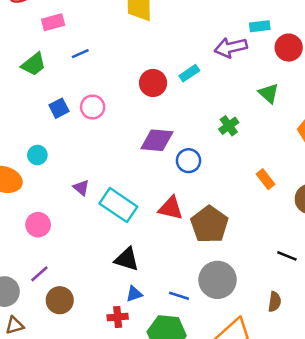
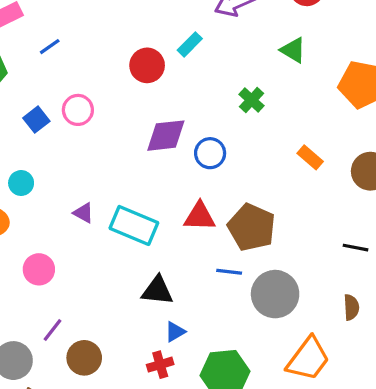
blue line: (179, 296) -> (229, 272), moved

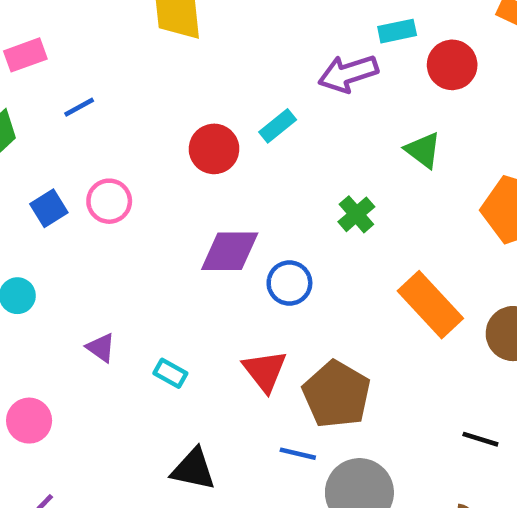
orange rectangle: (310, 157) -> (430, 305), size x1.8
red triangle: (200, 216) -> (265, 371), turned 44
cyan rectangle: (134, 225) -> (170, 373), size x0.5

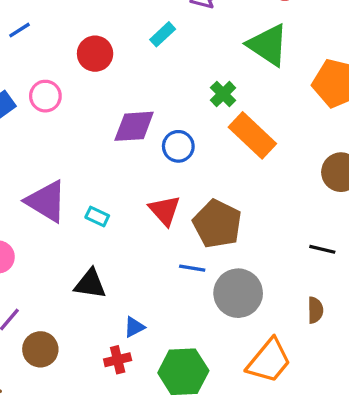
red circle: (214, 149) -> (95, 54), moved
green triangle: (423, 150) -> (268, 45), size x1.6
orange rectangle: (430, 305) -> (252, 135), moved
purple triangle: (101, 348) -> (46, 201), size x2.0
black triangle: (193, 469) -> (90, 284), moved

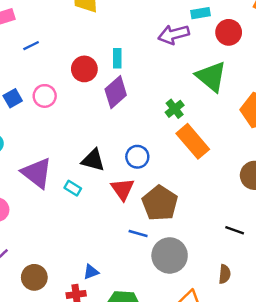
cyan rectangle: (163, 34) -> (117, 58), moved, turned -54
purple diamond: (134, 126) -> (116, 92), moved, turned -44
blue circle: (178, 146) -> (137, 157), moved
black triangle: (90, 284) -> (93, 160), moved
brown circle: (40, 349) -> (34, 277), moved

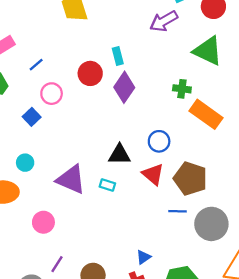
pink circle: (45, 96) -> (52, 94), moved
green cross: (175, 109) -> (182, 89), turned -30

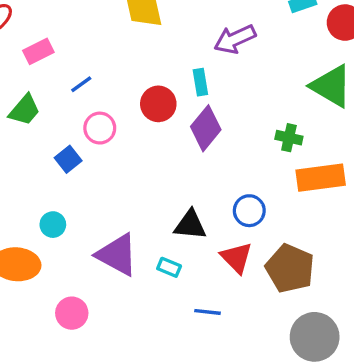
purple arrow: (164, 21) -> (235, 39), moved
orange rectangle: (206, 114) -> (321, 178), turned -48
blue line: (178, 211) -> (207, 312), moved

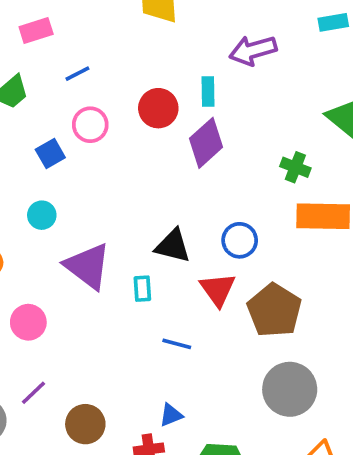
cyan circle: (53, 225) -> (42, 215), moved
cyan rectangle: (169, 267) -> (142, 289), turned 55

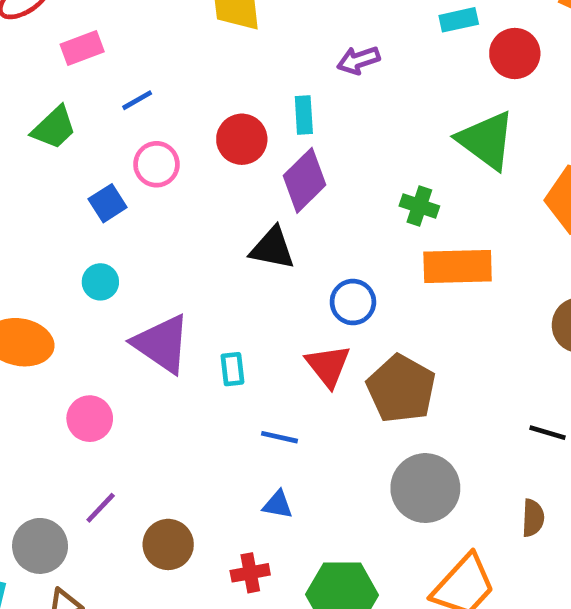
purple arrow: (253, 50) -> (358, 60), size x0.7
black triangle: (173, 246) -> (272, 248), moved
blue triangle: (171, 415) -> (278, 505), moved, turned 35

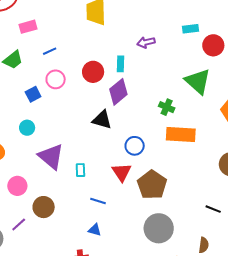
brown circle: (168, 544) -> (44, 207), moved

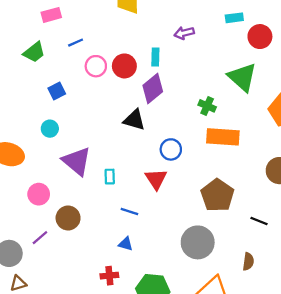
pink circle: (56, 79) -> (96, 66), moved
brown pentagon: (152, 185) -> (217, 195), moved

